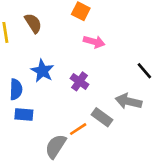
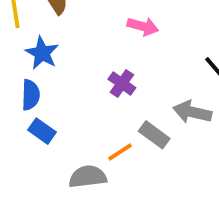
blue star: (42, 71) -> (42, 53), moved
blue rectangle: (24, 115) -> (42, 131), turned 30
gray semicircle: (56, 146) -> (88, 177), turned 50

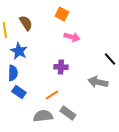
purple cross: (122, 83) -> (61, 67), turned -32
gray rectangle: (154, 135) -> (68, 113), moved
orange line: (120, 152) -> (52, 95), moved

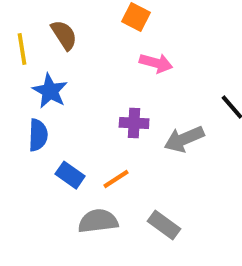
gray arrow: (98, 82) -> (184, 139), moved, turned -36
blue rectangle: (19, 92) -> (70, 175), moved
gray rectangle: (68, 113) -> (164, 225), moved

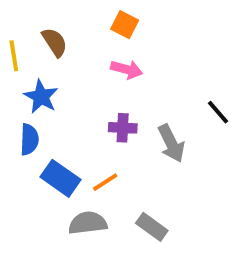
pink arrow: (156, 63) -> (127, 69), moved
gray arrow: (184, 139) -> (171, 143), turned -93
blue rectangle: (70, 175) -> (60, 178), size x1.4

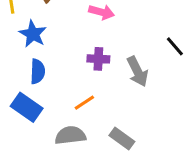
blue semicircle: (29, 139) -> (38, 71), moved
blue rectangle: (60, 178) -> (27, 107), moved

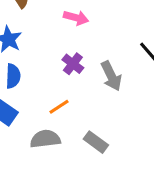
purple cross: (98, 59) -> (73, 64), turned 35

